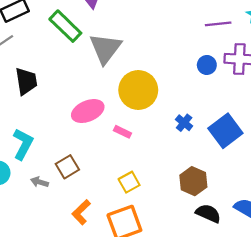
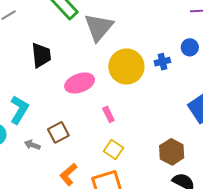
black trapezoid: (26, 81) -> (41, 55), moved
blue cross: (184, 123) -> (162, 62), moved, turned 35
pink rectangle: (122, 132) -> (108, 114), moved, turned 35
yellow square: (129, 182) -> (113, 150), turned -30

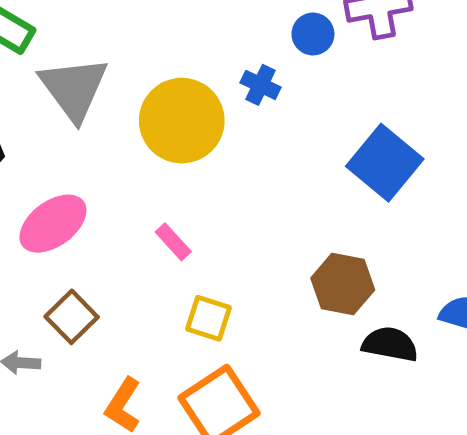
gray triangle: (99, 27) -> (74, 89), moved
blue cross: (162, 62) -> (260, 85), turned -35
pink ellipse: (80, 83) -> (53, 224), moved

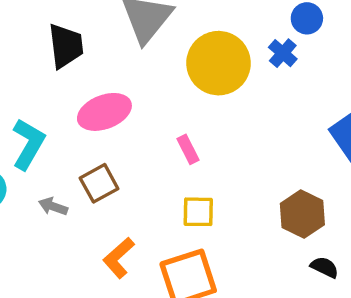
blue circle: (313, 34) -> (307, 18), moved
yellow square: (209, 318) -> (198, 212), turned -32
black semicircle: (390, 344) -> (325, 267), size x0.7

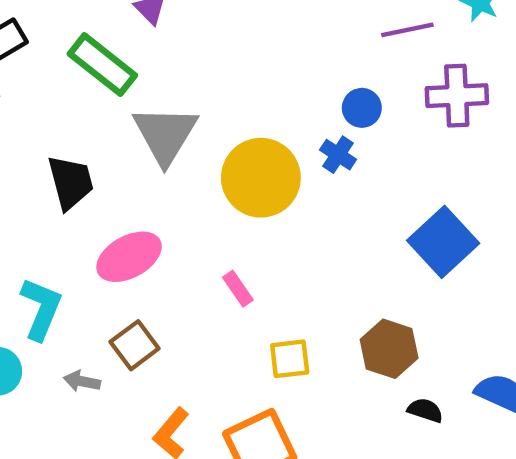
yellow square: (198, 212) -> (290, 359), moved

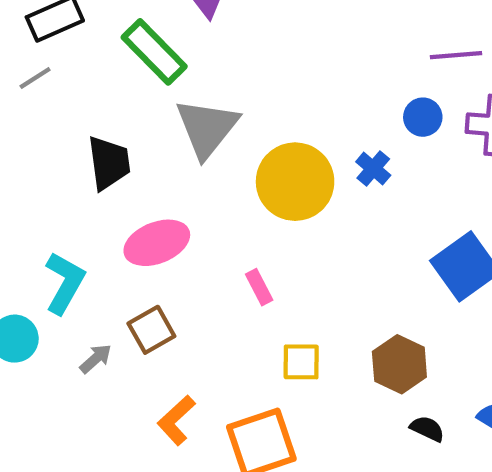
blue circle: (362, 108) -> (423, 117), moved
gray arrow: (82, 381) -> (96, 359), turned 120

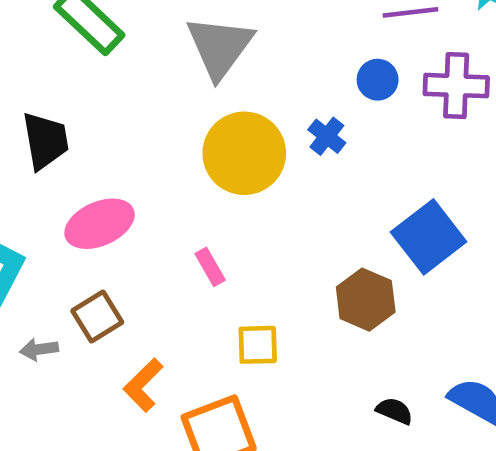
gray triangle: (207, 128) -> (220, 47), moved
gray arrow: (96, 359) -> (39, 349), turned -144
brown hexagon: (399, 364) -> (366, 300), moved
orange L-shape: (176, 420) -> (143, 385), moved

